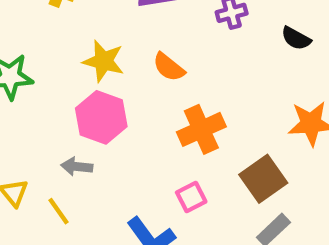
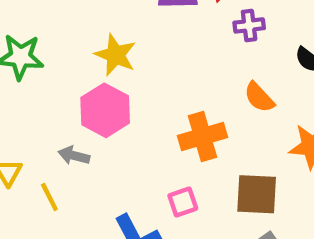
orange semicircle: (169, 67) -> (259, 97), moved
brown square: (263, 179) -> (257, 194), turned 30

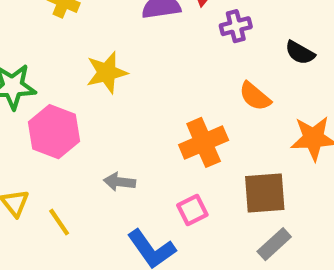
yellow star: (115, 55) -> (107, 72), turned -30
pink hexagon: (105, 110) -> (54, 132), moved
gray arrow: (74, 156) -> (120, 182), moved

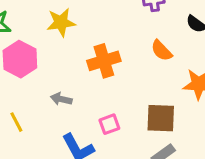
orange cross: (204, 142) -> (104, 61), moved

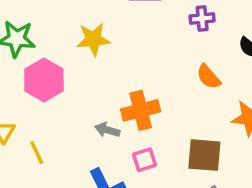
orange cross: (104, 61) -> (141, 110), moved
gray arrow: (61, 99) -> (107, 130), moved

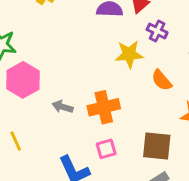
purple cross: (202, 19) -> (157, 31), turned 30
yellow star: (93, 39) -> (129, 54), moved
gray arrow: (107, 130) -> (62, 107), moved

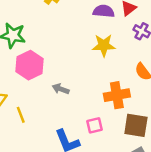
yellow star: (129, 54) -> (104, 45), moved
orange cross: (104, 107) -> (117, 95), moved

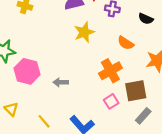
yellow line: (21, 115) -> (44, 121), moved
pink square: (94, 125) -> (111, 101), moved

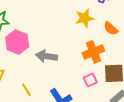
yellow star: (84, 32) -> (85, 18), moved
gray arrow: (61, 82) -> (47, 56), size x1.5

